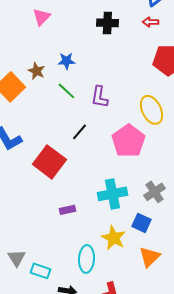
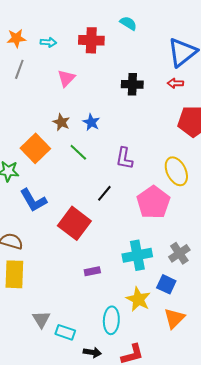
blue star: (66, 61) -> (91, 122), turned 30
brown star: (36, 71) -> (61, 122), moved
green line: (66, 91) -> (78, 152), moved

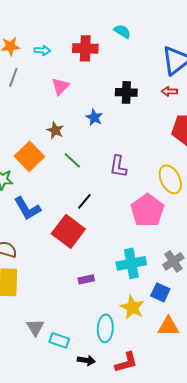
blue star: (91, 122) -> (94, 117), moved
black line: (104, 193) -> (84, 201), moved
orange triangle: (174, 318) -> (168, 326), turned 45

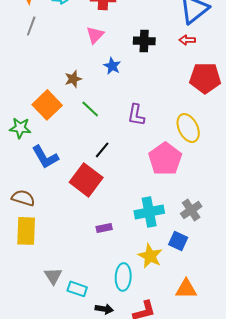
pink triangle: (60, 86) -> (95, 35), moved
brown star: (55, 130) -> (73, 79), turned 30
orange triangle: (168, 326) -> (186, 289), moved

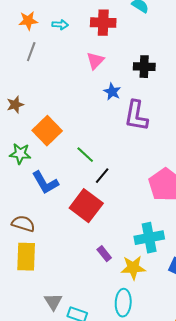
brown star: (73, 79) -> (15, 105), moved
green line: (90, 109) -> (85, 155), moved
purple L-shape: (136, 115) -> (136, 116), moved, size x1.4
purple rectangle: (104, 228) -> (104, 254), turned 63
yellow star: (150, 256) -> (133, 268), moved, turned -30

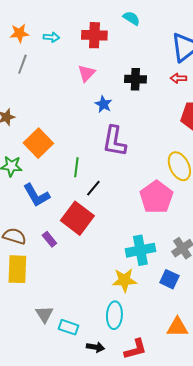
purple L-shape: (136, 116) -> (114, 141), moved
green line: (85, 155) -> (76, 167), turned 54
purple rectangle: (104, 254) -> (49, 239), moved

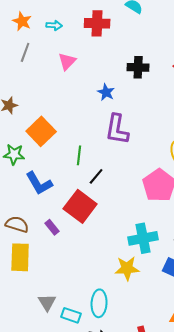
orange star: (19, 33) -> (22, 21), turned 30
pink triangle: (86, 73) -> (67, 61), moved
cyan ellipse: (114, 315) -> (99, 303), moved

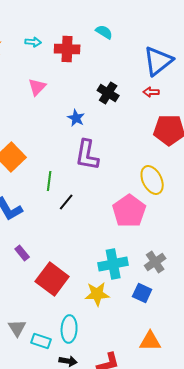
cyan arrow: (54, 25) -> (33, 42), moved
black cross: (138, 67) -> (108, 93), turned 30
red square: (80, 206) -> (52, 279), moved

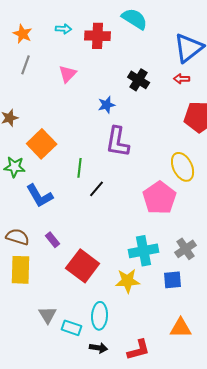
cyan semicircle: (104, 32) -> (135, 19), size x1.5
blue star: (76, 118) -> (107, 105), turned 30
blue square: (142, 293) -> (173, 280), turned -30

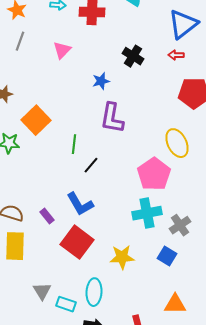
blue L-shape: (40, 196) -> (80, 204), moved
cyan cross: (144, 251) -> (147, 213), moved
blue square: (173, 280) -> (167, 256), turned 36

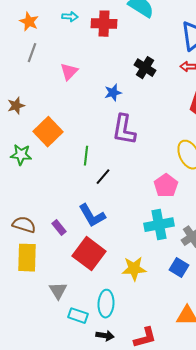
pink triangle: (62, 50) -> (69, 72), moved
pink pentagon: (154, 174) -> (166, 186), size x0.7
gray triangle: (42, 291) -> (58, 291), moved

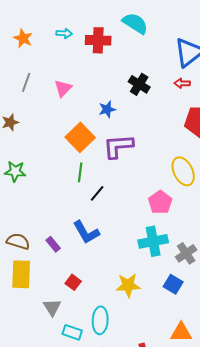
gray line: (32, 53) -> (26, 82), moved
purple L-shape: (124, 130) -> (118, 146), turned 76
orange square: (48, 132) -> (80, 137), moved
red square: (89, 254) -> (73, 282), moved, size x0.5

